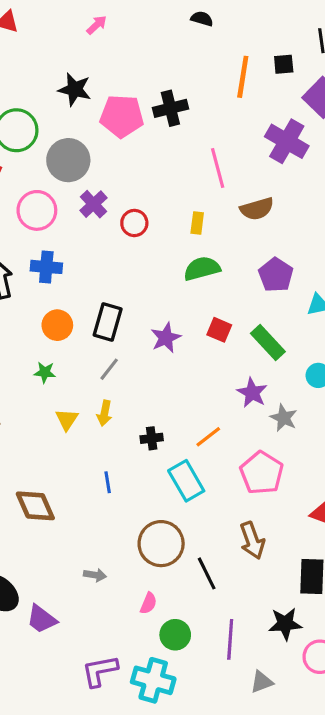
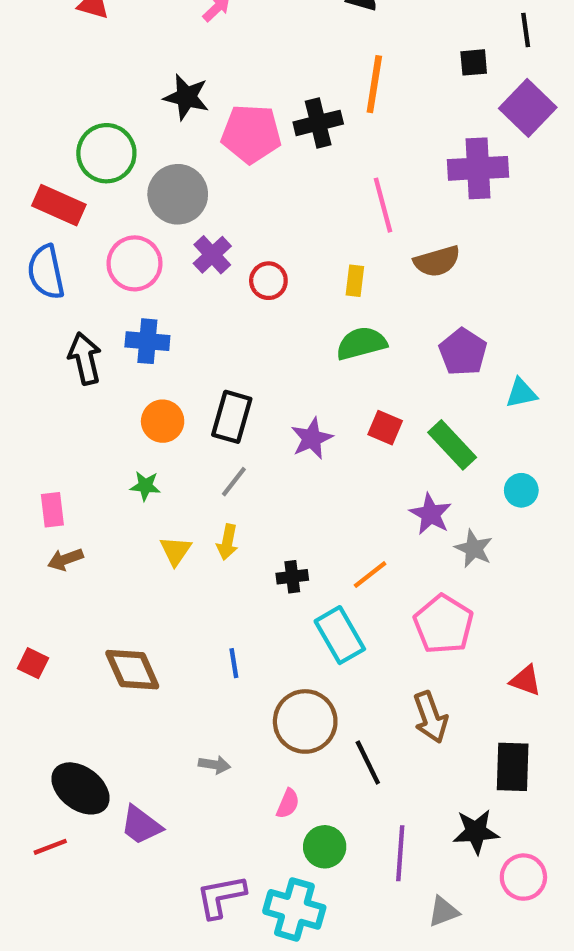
orange line: (243, 77) -> (374, 84), moved
purple cross: (287, 141) -> (478, 168), turned -33
blue line: (108, 482) -> (234, 663), moved

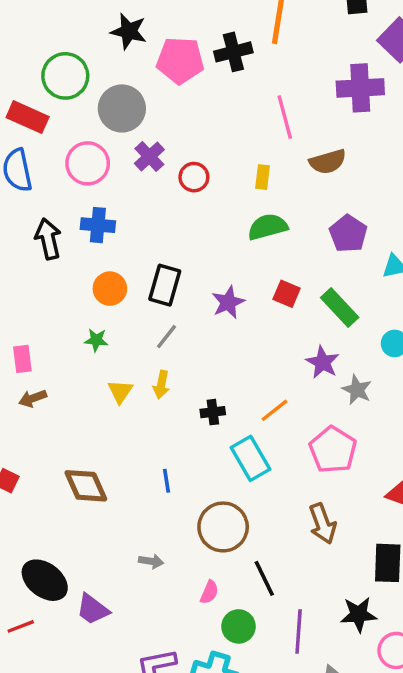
black line: (368, 763) -> (264, 578), moved

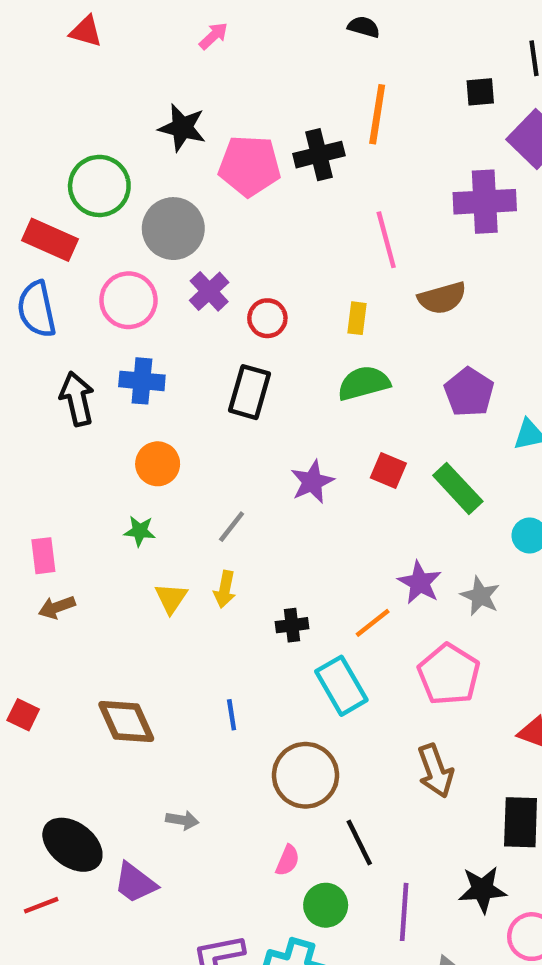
black rectangle: (165, 285) -> (249, 392), moved
purple star: (323, 362) -> (420, 583), moved
gray arrow: (151, 561) -> (182, 820), moved

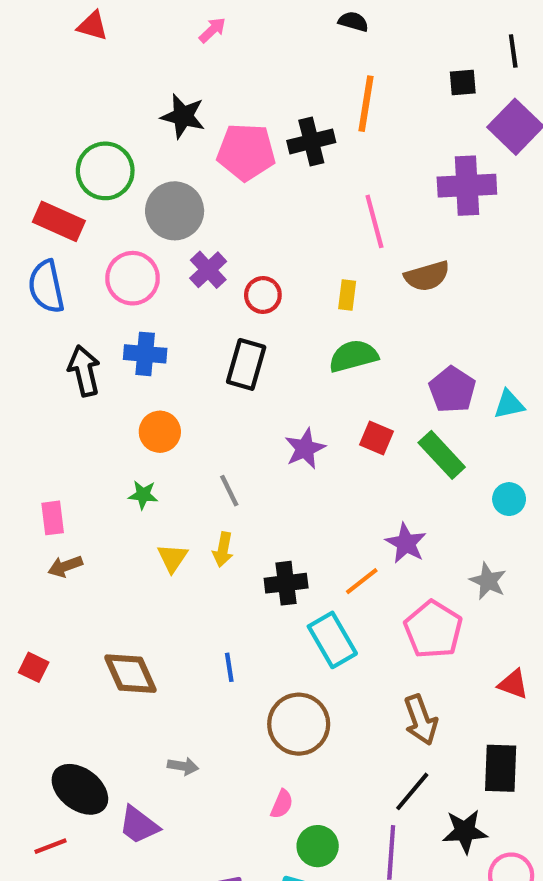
purple pentagon: (469, 392) -> (452, 390), moved
gray line: (232, 527) -> (229, 491), turned -64
gray star: (480, 596) -> (488, 581), moved
black cross: (292, 625) -> (286, 583), size x1.4
black line: (359, 842) -> (412, 791), moved, turned 66

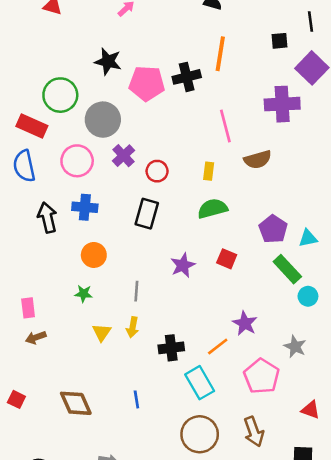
green rectangle: (442, 455) -> (287, 269), moved
gray line: (229, 491) -> (136, 291), turned 30
brown circle: (299, 724) -> (200, 434), moved

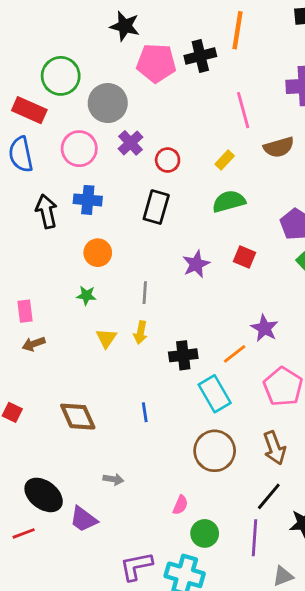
black star: (108, 61) -> (125, 26), moved
yellow rectangle: (209, 171) -> (225, 160), turned 36

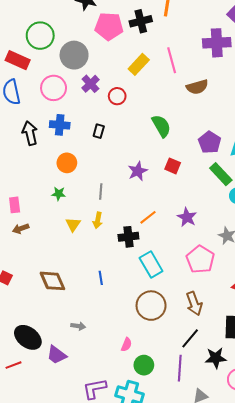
yellow rectangle: (225, 160) -> (139, 64), moved, size x1.5
green semicircle: (229, 201) -> (161, 126), turned 75
black rectangle: (156, 207) -> (99, 131), moved, size x0.6
orange line: (235, 354) -> (148, 217), moved

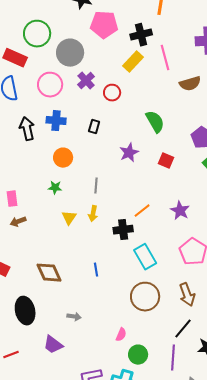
black cross: (141, 21) -> (141, 35), moved
purple star: (138, 171) -> (129, 153), moved
black ellipse: (28, 337) -> (25, 311), moved, turned 40

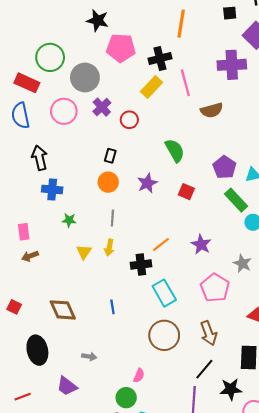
blue cross: (56, 121) -> (52, 189), moved
orange circle: (63, 158) -> (108, 182), moved
green circle: (138, 355) -> (126, 398), moved

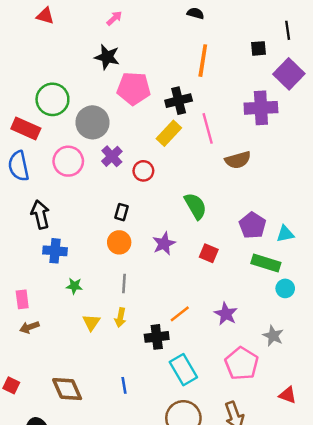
green rectangle: (236, 200) -> (266, 263), turned -30

